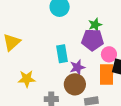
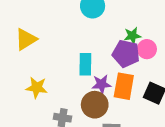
pink circle: (109, 54) -> (147, 49), moved
orange rectangle: (107, 74) -> (124, 86), moved

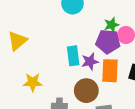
purple star: (101, 84) -> (90, 62), moved

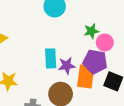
purple pentagon: (108, 42) -> (95, 62), moved

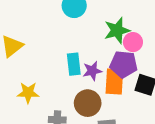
green star: (91, 31) -> (117, 30), size x1.5

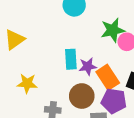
purple pentagon: (124, 64) -> (114, 101), moved
orange rectangle: (114, 81) -> (108, 77), turned -40

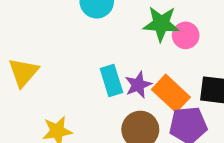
green star: (113, 30) -> (161, 24), turned 30

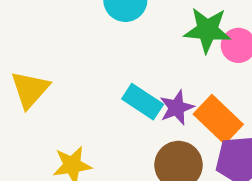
cyan rectangle: (111, 81) -> (143, 102), turned -40

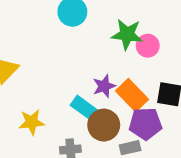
cyan rectangle: (143, 102) -> (84, 108), moved

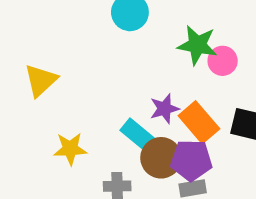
purple pentagon: (145, 124) -> (191, 160), moved

